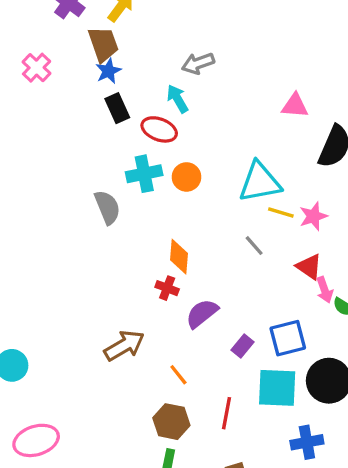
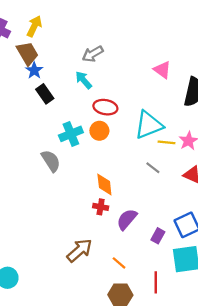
pink triangle: (295, 106) -> (162, 70), turned 42
red ellipse: (159, 129) -> (105, 107), moved

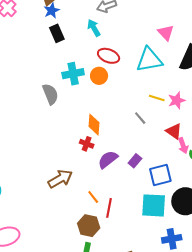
cyan triangle: (149, 125) -> (149, 60), moved
purple rectangle: (158, 236) -> (135, 161), moved
red line: (156, 282) -> (109, 208), moved

